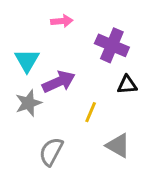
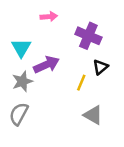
black triangle: (127, 85) -> (100, 67), turned -35
yellow line: (91, 112) -> (81, 83), moved
gray semicircle: (51, 152) -> (19, 114), moved

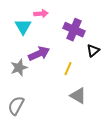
cyan triangle: (21, 48) -> (23, 27), moved
black triangle: (100, 67) -> (93, 51), moved
gray semicircle: (19, 114) -> (16, 106), moved

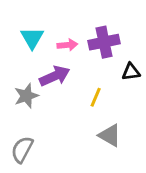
pink arrow: (41, 14) -> (67, 45), moved
purple cross: (74, 30) -> (104, 42), turned -35
black triangle: (93, 51) -> (131, 72), turned 32

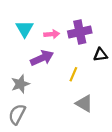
gray star: (26, 96) -> (20, 84), moved

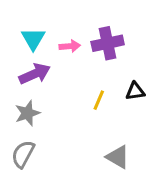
black triangle: (100, 55) -> (135, 91), moved
purple arrow: (42, 58) -> (35, 74), moved
gray triangle: (84, 103) -> (118, 157), moved

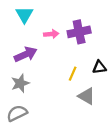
cyan triangle: (33, 39) -> (24, 15), moved
gray semicircle: (23, 154) -> (17, 113), turned 36
gray triangle: (118, 157) -> (87, 96), moved

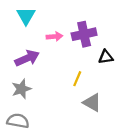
black triangle: (99, 67) -> (106, 57), moved
gray semicircle: (17, 113) -> (18, 121), turned 36

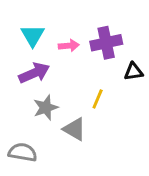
cyan triangle: (26, 16) -> (33, 36), moved
gray star: (21, 89) -> (46, 108), moved
gray triangle: (92, 103) -> (74, 129), moved

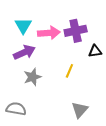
pink arrow: (69, 46) -> (49, 33), size x1.5
gray triangle: (74, 129) -> (80, 110), moved, turned 42

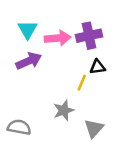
black triangle: (95, 51) -> (97, 67), moved
gray star: (32, 77) -> (64, 110), moved

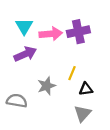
black triangle: (97, 67) -> (86, 89), moved
gray star: (64, 110) -> (46, 86), moved
gray semicircle: (19, 127) -> (17, 101), moved

